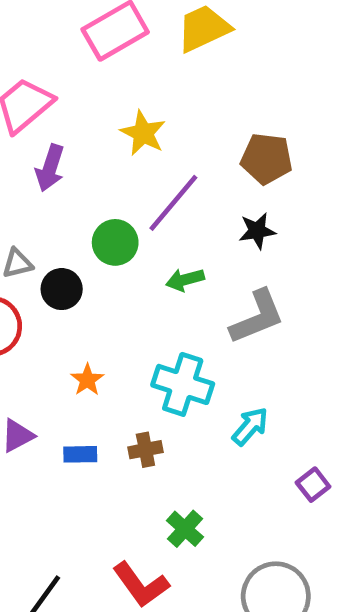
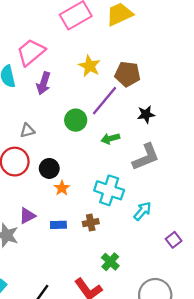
brown pentagon: (266, 159) -> (128, 74), moved
black circle: (62, 289) -> (49, 168), moved

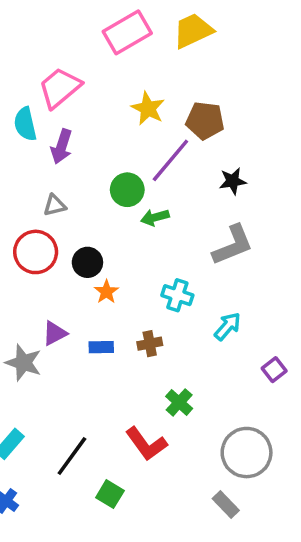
purple arrow: (43, 83) -> (62, 147), moved
green arrow: (110, 139) -> (155, 217), moved
cyan cross: (109, 190) -> (177, 295), size x0.7

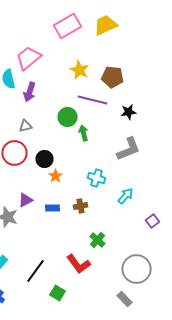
purple line: (170, 160) -> (92, 100), turned 64
green arrow: (155, 217) -> (84, 133), turned 91

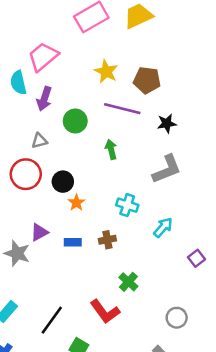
green circle: (68, 117) -> (75, 121), moved
gray circle: (136, 269) -> (177, 318), size x0.6

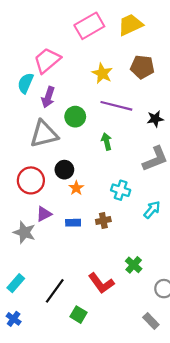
brown pentagon: (147, 80) -> (142, 67), moved
cyan semicircle: (18, 83) -> (25, 83), turned 36
gray triangle: (39, 141) -> (44, 134), size x2.0
red circle: (26, 174) -> (31, 180), moved
green cross: (128, 282) -> (134, 265), moved

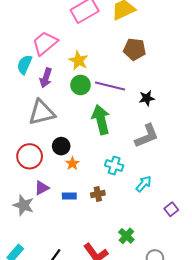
yellow star: (102, 73) -> (78, 61), moved
green circle: (75, 117) -> (81, 85), moved
green arrow: (107, 142) -> (101, 120), size x1.8

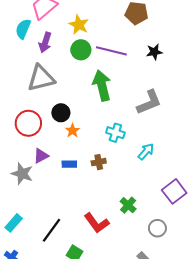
black star: (147, 98) -> (154, 52), moved
purple square: (171, 209) -> (174, 191), moved, size x1.6

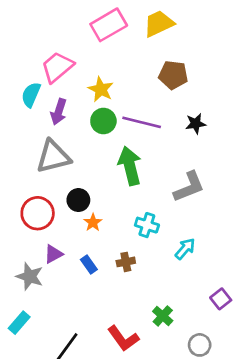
blue rectangle: (69, 164) -> (89, 265), turned 56
purple square: (174, 191) -> (221, 299), size x0.7
cyan rectangle: (14, 223) -> (19, 323), moved

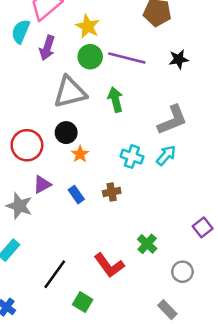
gray triangle: (53, 157) -> (70, 92), moved
green arrow: (130, 166) -> (115, 100), size x0.7
cyan arrow: (185, 249) -> (166, 155), moved

